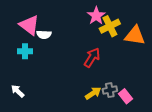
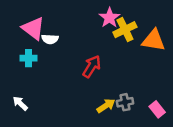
red arrow: (92, 58) -> (92, 66), moved
pink rectangle: (126, 96) -> (157, 109), moved

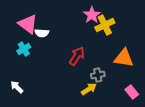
orange triangle: (154, 40) -> (124, 58), moved
cyan cross: (29, 58) -> (24, 49), turned -32
gray cross: (125, 102) -> (98, 75), moved

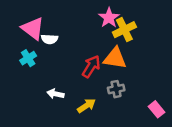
orange triangle: (124, 58) -> (115, 58), moved
white arrow: (17, 87) -> (55, 94), moved, turned -32
yellow arrow: (89, 89) -> (86, 106), moved

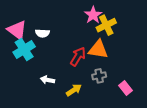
pink triangle: (33, 28) -> (17, 30), moved
cyan cross: (28, 58) -> (24, 49), size x1.5
pink rectangle: (157, 109) -> (126, 88), moved

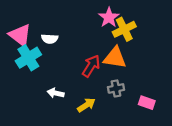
pink rectangle: (126, 88) -> (147, 103), turned -32

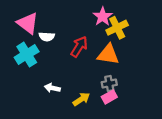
pink triangle: (20, 35) -> (28, 23), moved
red arrow: (91, 66) -> (79, 47), moved
pink rectangle: (147, 103) -> (109, 97), moved, turned -48

